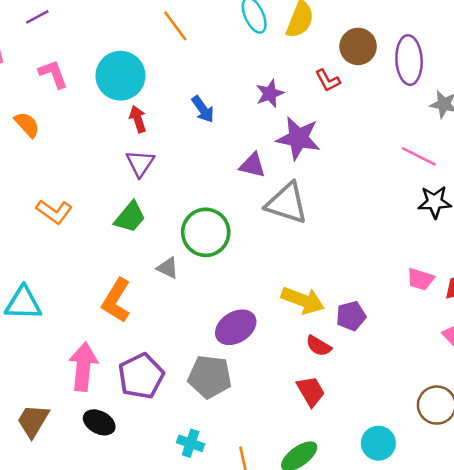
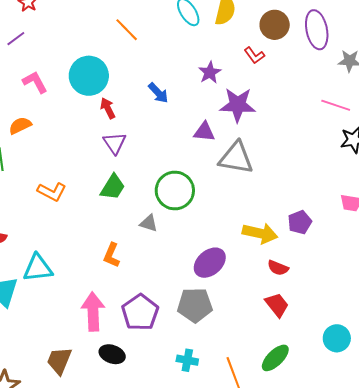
orange semicircle: (27, 125) -> (20, 126), turned -65
orange L-shape: (116, 301) -> (112, 255), size x0.7
purple pentagon: (351, 316) -> (300, 222), moved

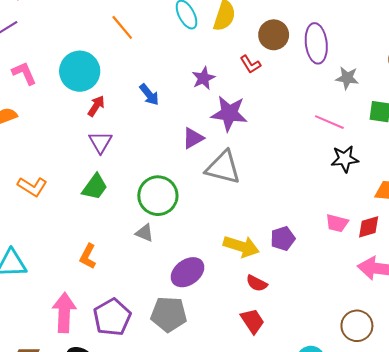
red arrow: (108, 108) -> (96, 106), turned 55
purple triangle: (204, 132) -> (193, 138), turned -40
gray triangle: (149, 223) -> (145, 233), moved

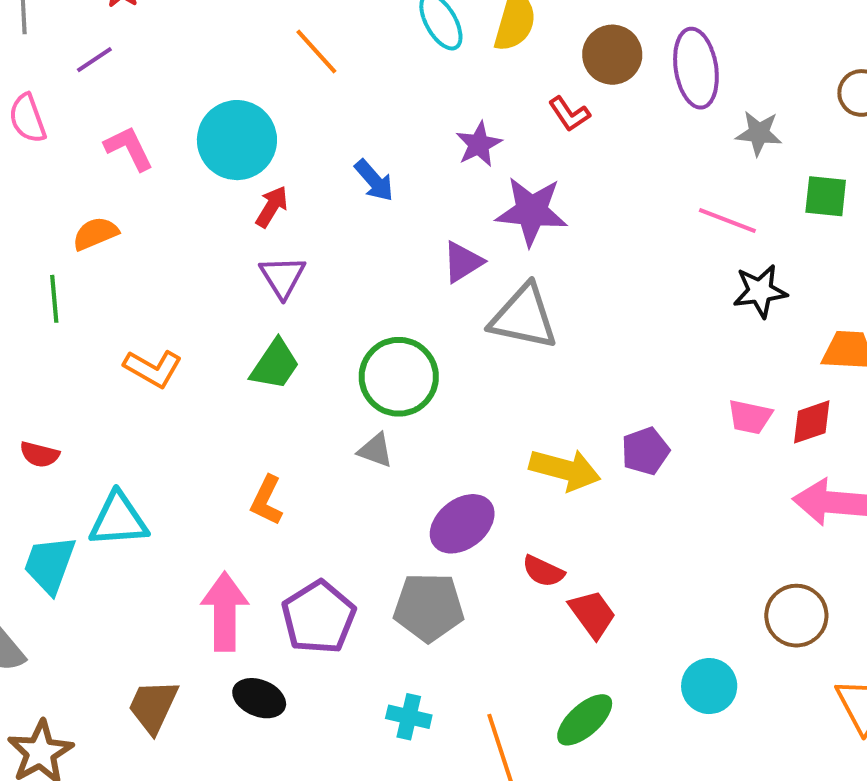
red semicircle: (257, 283) -> (543, 571), moved

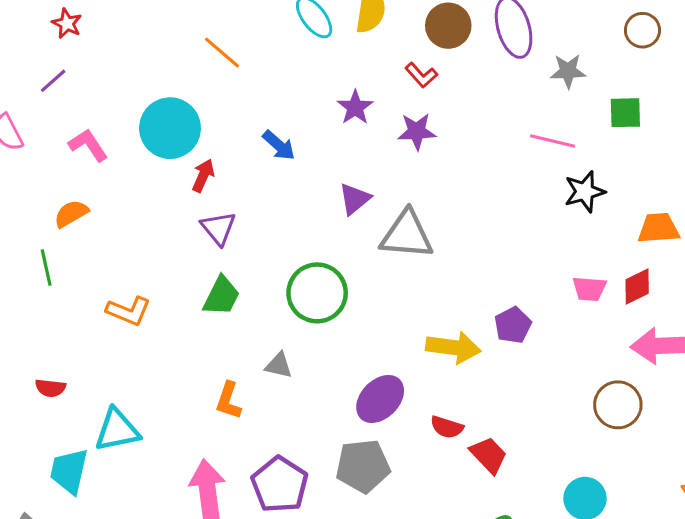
purple star: (532, 211) -> (417, 131), moved, size x0.7
gray triangle: (375, 450) -> (279, 365), moved
brown circle: (796, 616) -> (618, 405), moved

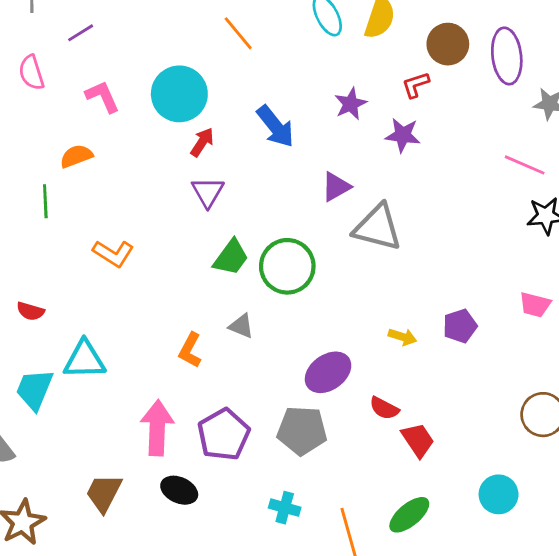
red L-shape: (421, 75) -> (416, 85), turned 104
blue arrow: (279, 145) -> (275, 126), size x1.4
green trapezoid: (221, 296) -> (231, 257), moved
yellow arrow: (453, 347) -> (403, 337), size x0.6

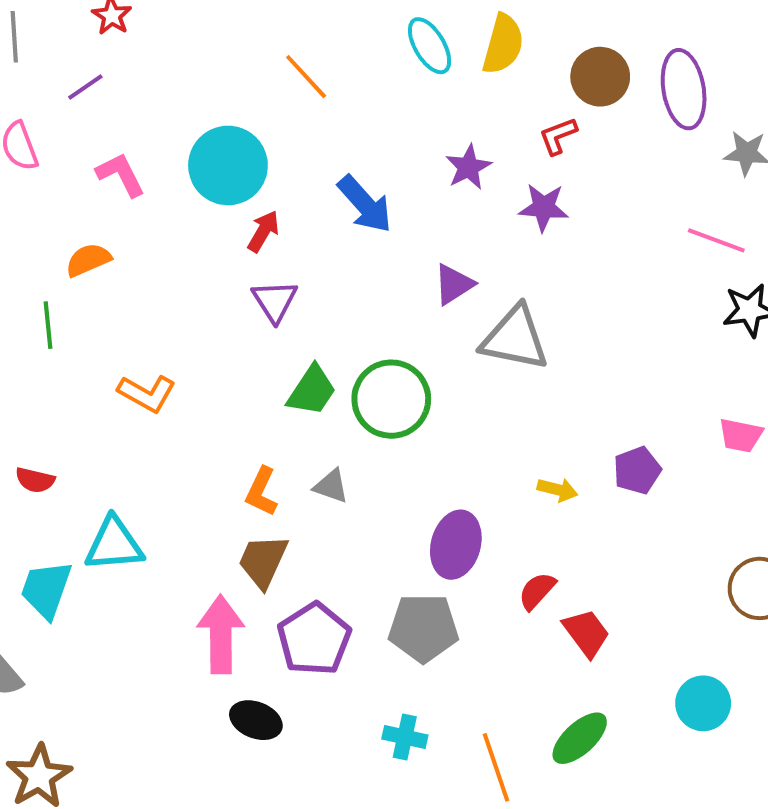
orange L-shape: (190, 350) -> (261, 492), moved
purple ellipse: (328, 372) -> (456, 545), turned -36
red semicircle: (384, 408) -> (537, 591), turned 108
brown trapezoid: (104, 493) -> (263, 561), moved

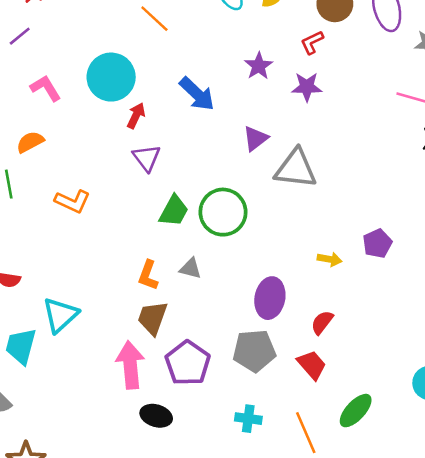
orange L-shape: (147, 393) -> (73, 201), moved
cyan triangle: (114, 544) -> (60, 315), turned -33
red trapezoid: (586, 633) -> (312, 365), moved

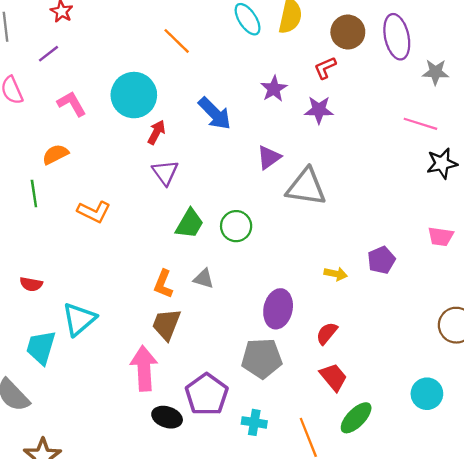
green circle: (223, 212) -> (236, 226), size x0.7
purple pentagon: (188, 363) -> (207, 394), moved
red trapezoid: (312, 365) -> (333, 377), moved

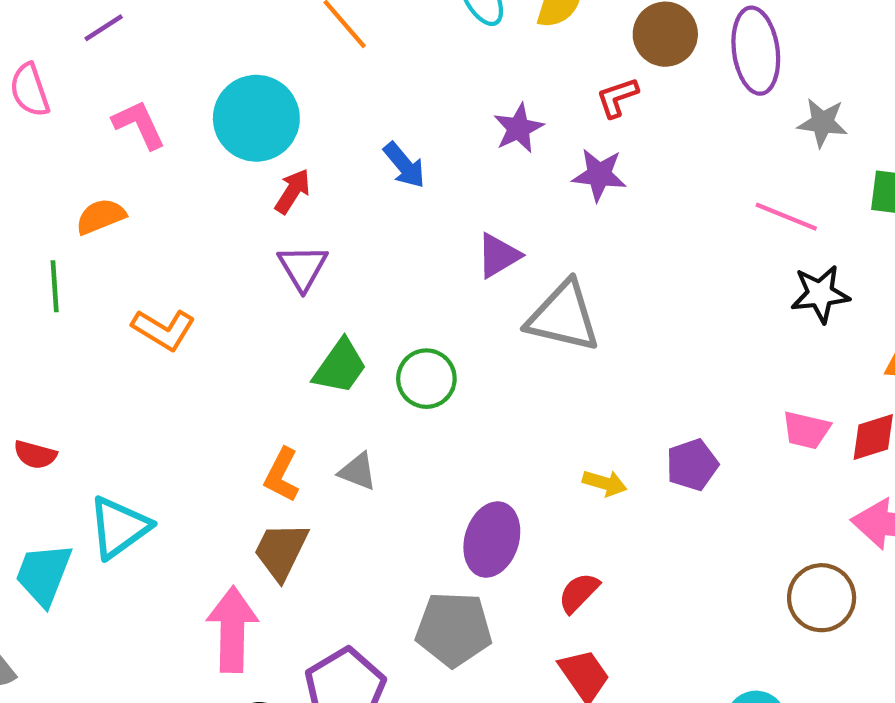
blue arrow: (215, 113) -> (404, 165), size x0.7

